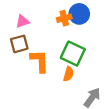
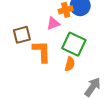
pink triangle: (22, 21) -> (53, 23), moved

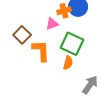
brown square: (22, 35) -> (22, 35), turned -30

